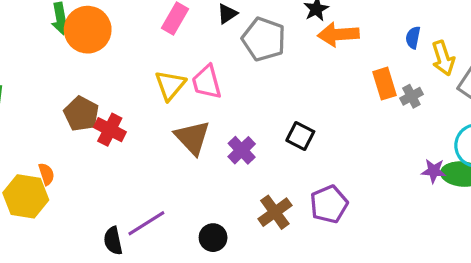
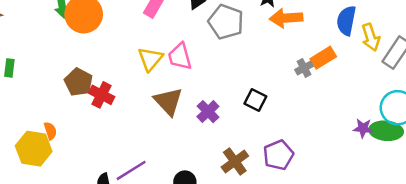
blue semicircle: (413, 38) -> (346, 21), size x1.6
orange rectangle: (384, 84) -> (323, 58), turned 75
gray cross: (411, 96) -> (304, 68), moved

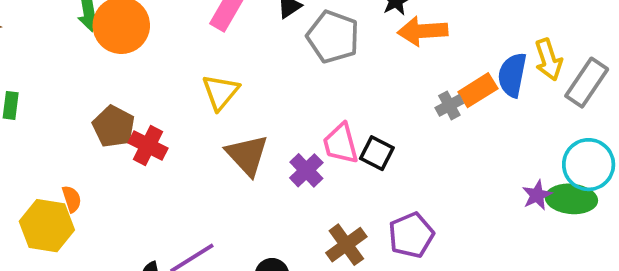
blue semicircle: (346, 21) -> (512, 75), moved
pink trapezoid: (180, 56) -> (341, 144), moved
purple star: (363, 128) -> (537, 195), turned -30

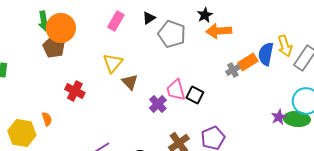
brown pentagon: (114, 126) -> (54, 47), moved
brown triangle: (247, 155) -> (130, 82), moved, size x0.7
orange semicircle: (72, 199) -> (47, 119), moved

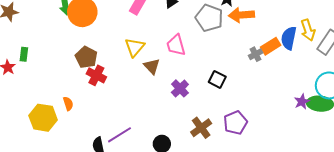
gray pentagon: (172, 34) -> (209, 18), moved
brown pentagon: (54, 47) -> (86, 57), moved
pink trapezoid: (176, 90) -> (176, 45), moved

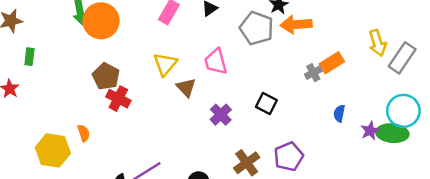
blue semicircle: (289, 38) -> (339, 113), moved, size x0.6
green rectangle: (24, 54) -> (29, 57), moved

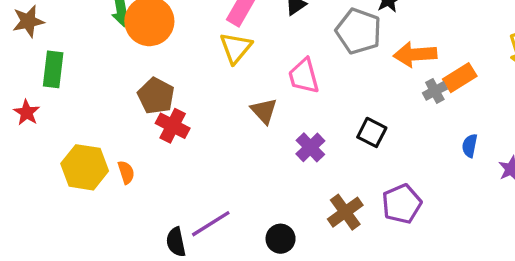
orange arrow: (296, 24) -> (415, 54), moved
green rectangle: (29, 57) -> (53, 69), size x1.5
yellow triangle: (165, 64) -> (236, 48), moved
yellow hexagon: (53, 150) -> (85, 167), moved

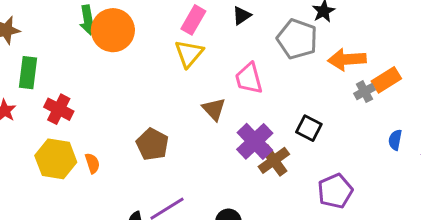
brown pentagon: (156, 96) -> (152, 144), moved
red cross: (173, 126) -> (59, 109), moved
purple cross: (310, 147) -> (255, 141), size x1.4
brown cross: (345, 212) -> (274, 160), moved

